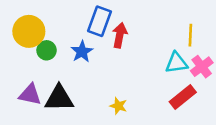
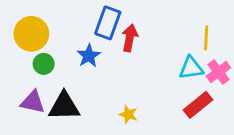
green circle: (47, 50) -> (44, 64), moved

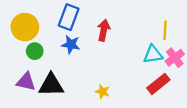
blue rectangle: (108, 23) -> (69, 17), moved
blue star: (89, 56) -> (71, 45), turned -30

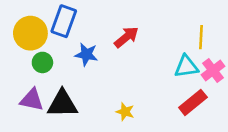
blue rectangle: (69, 17) -> (64, 21), moved
red arrow: (104, 30) -> (126, 37), turned 40

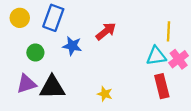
yellow circle: (30, 33) -> (20, 18), moved, size x0.7
purple triangle: (32, 100) -> (26, 84), turned -30
red rectangle: (193, 102) -> (162, 86), turned -65

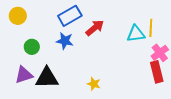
blue rectangle: (53, 18) -> (70, 16), moved, turned 40
cyan triangle: (156, 56) -> (136, 34), moved
red rectangle: (162, 86) -> (157, 72), moved

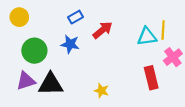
blue rectangle: (70, 16) -> (76, 17), size x0.6
green circle: (32, 47) -> (34, 51), size x1.5
red rectangle: (157, 72) -> (151, 78), moved

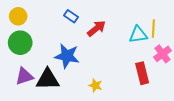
blue rectangle: (76, 17) -> (71, 16), turned 64
blue star: (70, 44) -> (67, 56), moved, size x1.4
green circle: (34, 51) -> (20, 43), moved

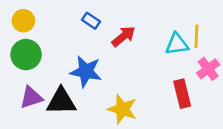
yellow star: (95, 85) -> (122, 109), size x1.6

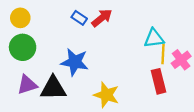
red arrow: (124, 36) -> (102, 18), moved
yellow line: (196, 36) -> (163, 54), moved

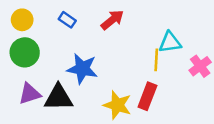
blue rectangle: (79, 18) -> (67, 20), moved
yellow line: (163, 54) -> (156, 60), moved
red rectangle: (158, 81) -> (147, 96), moved, turned 35

